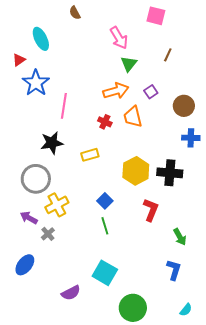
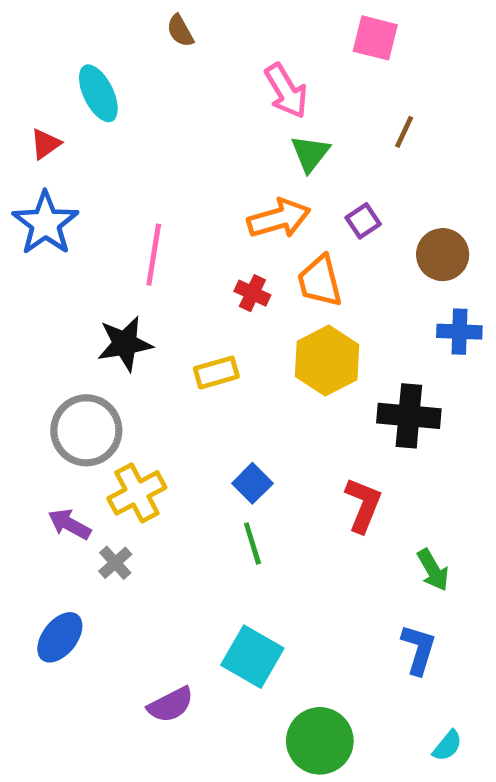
blue star: (36, 83) -> (45, 223), moved
yellow hexagon: (136, 171) -> (327, 360), moved

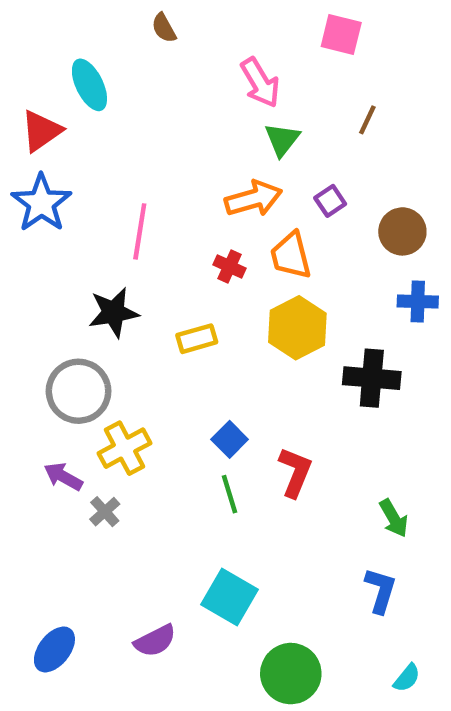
red triangle: (45, 144) -> (41, 131), size x1.5
red L-shape: (363, 505) -> (295, 472), moved
blue ellipse: (60, 637) -> (54, 649), moved

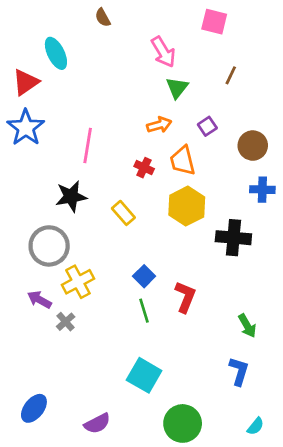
orange arrow: (254, 199) -> (159, 125), size x0.7
yellow rectangle: (197, 339) -> (123, 213), turned 65
purple semicircle: (155, 641) -> (97, 423), moved

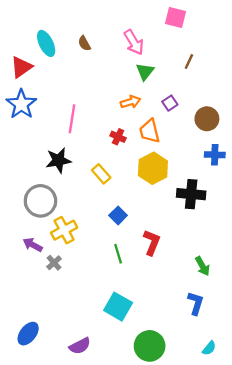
brown semicircle: (103, 18) -> (84, 43), moved
blue square: (144, 276) -> (118, 215), moved

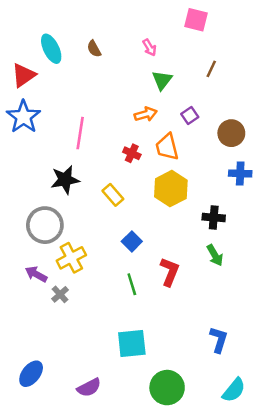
pink arrow: (134, 42) -> (149, 47), size x0.6
black cross: (191, 194) -> (214, 218), size x0.7
green arrow: (202, 266) -> (215, 255), moved
cyan square: (118, 307) -> (132, 343), turned -36
cyan semicircle: (209, 348) -> (234, 390), size x1.5

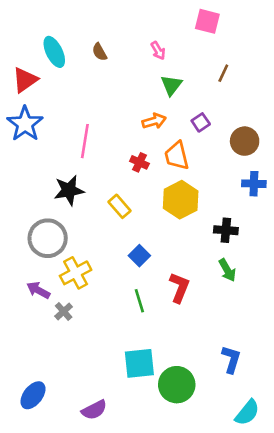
green circle: (167, 388) -> (177, 385), moved

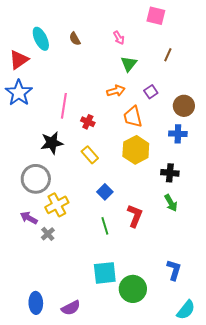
red cross: (139, 162) -> (88, 122), moved
blue cross: (254, 184) -> (178, 134), moved
blue ellipse: (33, 395) -> (36, 303), moved, turned -40

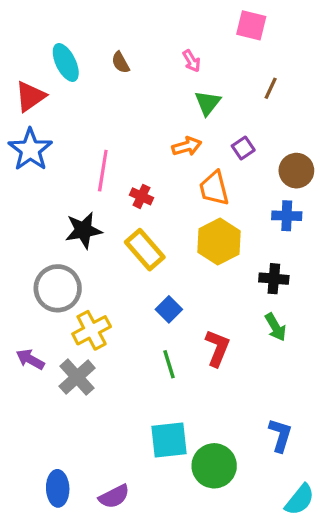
yellow rectangle: (90, 155) -> (145, 250), size x1.4
purple arrow: (29, 218) -> (30, 359), moved
gray cross: (48, 234) -> (77, 377), size x1.6

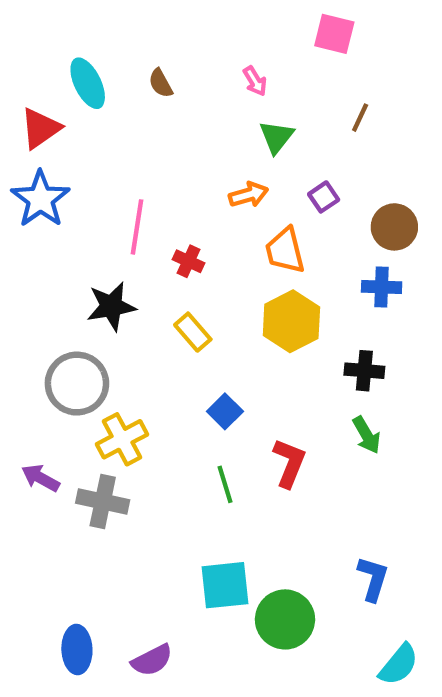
yellow rectangle: (145, 250) -> (193, 332), size x0.7
gray cross: (77, 377) -> (103, 502), turned -36

